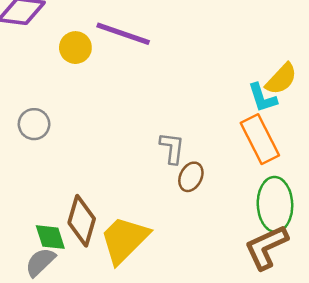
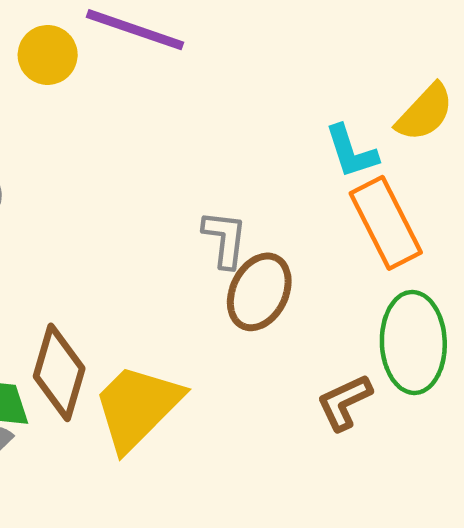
cyan L-shape: (262, 98) -> (351, 152), moved
brown ellipse: (191, 177) -> (259, 292), size x1.4
brown L-shape: (266, 247) -> (344, 402), moved, size x0.7

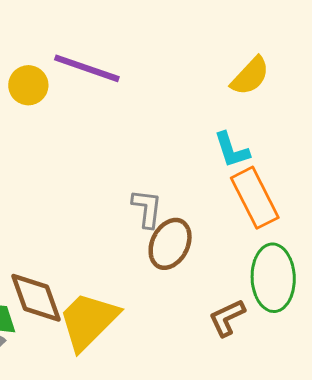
yellow semicircle: (425, 112) -> (250, 76), moved
brown diamond: (59, 372) -> (36, 298), turned -36

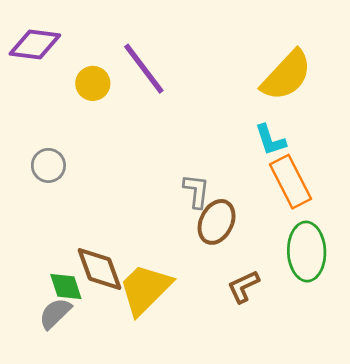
purple line: (87, 68) -> (144, 69), turned 34
yellow semicircle: (250, 76) -> (286, 75), size x1.5
brown L-shape: (227, 318) -> (243, 287), moved

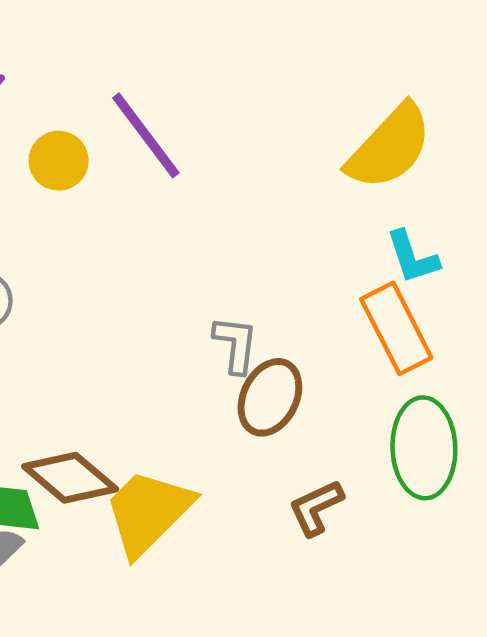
cyan L-shape: (270, 140) -> (412, 257), moved
brown diamond: (100, 269) -> (70, 478), turned -30

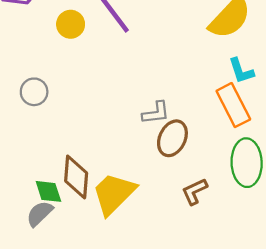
gray L-shape: (235, 344) -> (156, 113), turned 76
brown diamond: (70, 478) -> (76, 177), turned 54

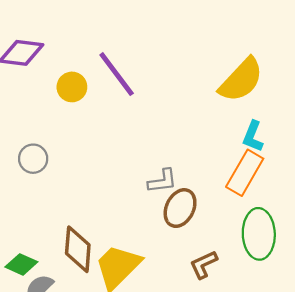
cyan L-shape: (241, 71) -> (253, 136), turned 40
orange rectangle: (233, 105) -> (245, 173), turned 57
green diamond: (48, 191) -> (21, 264), moved, turned -48

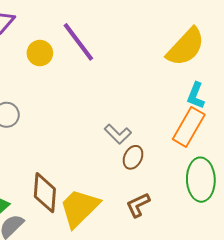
gray L-shape: (162, 181) -> (118, 134), turned 52
brown ellipse: (180, 208) -> (133, 157), size x0.7
brown L-shape: (204, 264) -> (138, 205), moved

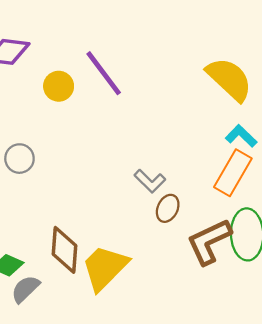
yellow semicircle: (186, 47) -> (229, 79), turned -90
cyan L-shape: (196, 96) -> (241, 136), turned 112
brown L-shape: (138, 205) -> (209, 242), moved, size x1.6

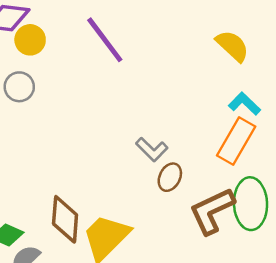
yellow semicircle: (229, 79) -> (232, 46), size x0.7
yellow circle: (59, 86) -> (30, 40), moved
gray circle: (19, 159) -> (19, 87), moved

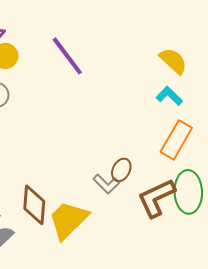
cyan L-shape: (245, 104) -> (169, 96), moved
gray L-shape: (152, 149) -> (106, 184), moved

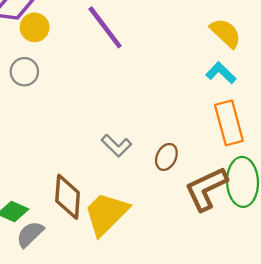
orange rectangle: (176, 140) -> (229, 123), turned -45
gray L-shape: (106, 184) -> (116, 146), moved

